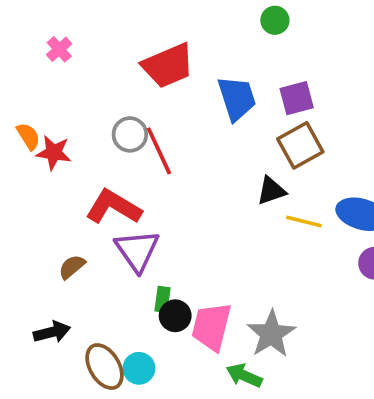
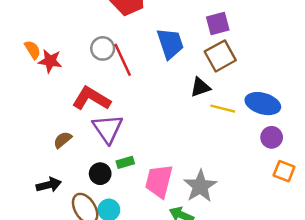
blue trapezoid: (237, 98) -> (170, 43), moved
green rectangle: (163, 299) -> (125, 162), turned 66
black circle: (175, 316) -> (100, 174), moved

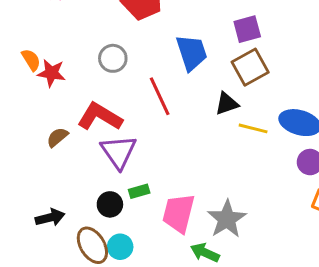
red line: (123, 60) -> (160, 96), moved
brown semicircle: (63, 140) -> (57, 137), moved

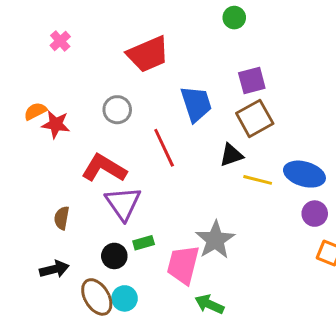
orange semicircle: (31, 60) -> (35, 111), turned -85
brown semicircle: (57, 137) -> (62, 218), moved, turned -40
gray star: (227, 219) -> (215, 240), moved

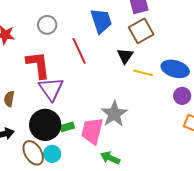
black triangle: (231, 155) -> (125, 56), turned -36
red L-shape: (104, 168) -> (38, 65), turned 52
green rectangle: (144, 243) -> (67, 127), moved
black circle: (114, 256) -> (45, 125), size x1.8

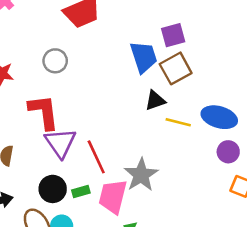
blue trapezoid: (101, 21) -> (144, 57), moved
red line: (79, 51) -> (96, 157), moved
black triangle: (125, 56) -> (155, 101), turned 36
black circle: (45, 125) -> (53, 189), size x0.7

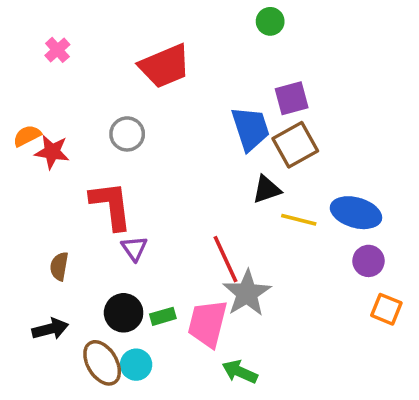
purple triangle: (60, 143) -> (134, 248), size x0.6
red line: (96, 157) -> (225, 259), moved

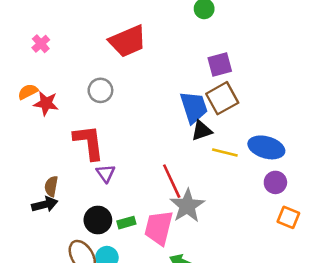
pink cross: (57, 50) -> (41, 44), moved
blue trapezoid: (250, 129) -> (194, 107), moved
black arrow: (50, 329) -> (45, 204), moved

